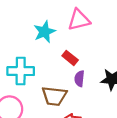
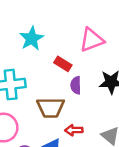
pink triangle: (79, 20) -> (92, 40), moved

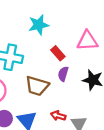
red arrow: (74, 130) -> (58, 116), moved

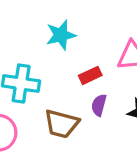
red rectangle: (58, 53) -> (90, 75), turned -72

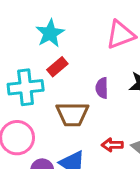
red rectangle: (90, 75) -> (57, 67), moved

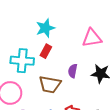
red rectangle: (57, 67) -> (46, 51), turned -32

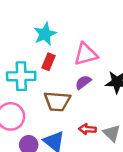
pink triangle: (92, 38) -> (86, 54), moved
purple semicircle: (73, 71) -> (83, 82), turned 48

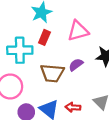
purple semicircle: (83, 82) -> (76, 65), moved
red arrow: (87, 129) -> (73, 107), moved

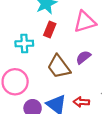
cyan cross: (20, 50) -> (24, 44), size x0.7
brown trapezoid: (52, 73) -> (59, 67), turned 50

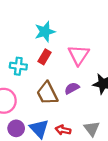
pink triangle: (85, 22) -> (79, 55), turned -50

